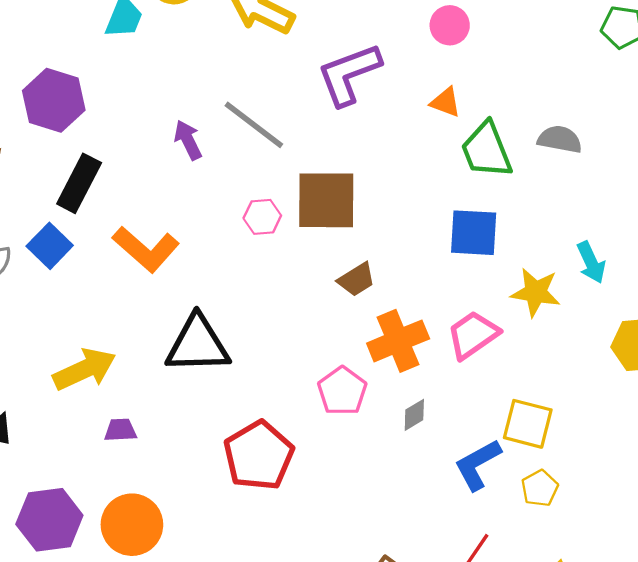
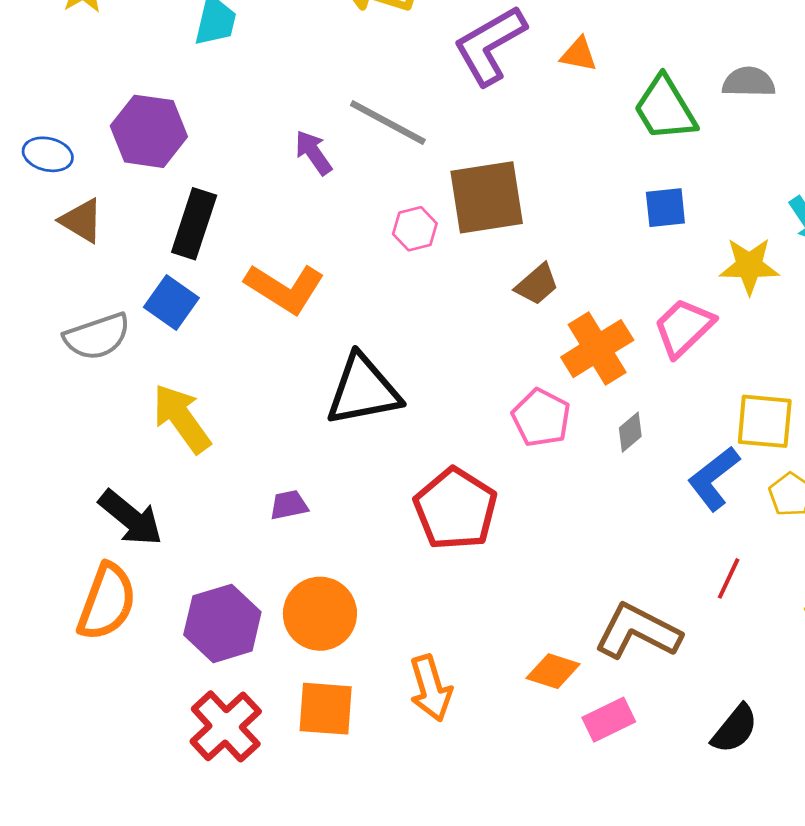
orange triangle: (445, 102) -> (579, 54), moved
blue square: (474, 233) -> (665, 208), size x0.7
yellow arrow: (84, 369) -> (182, 418), moved, turned -92

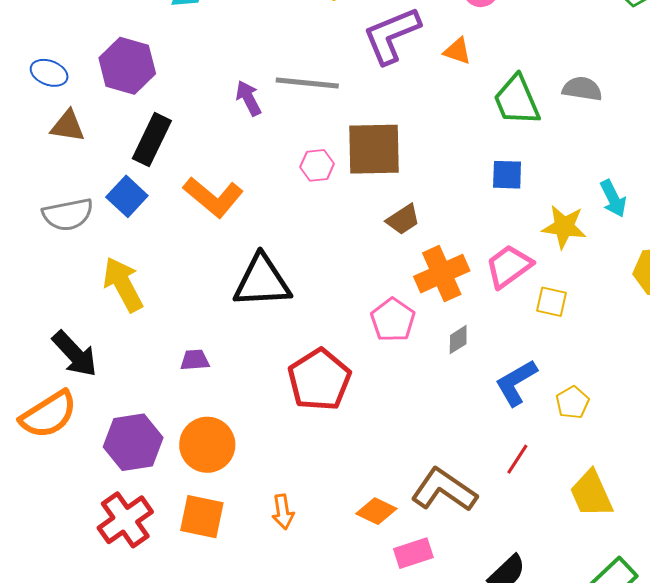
gray line: (388, 122) -> (307, 83), turned -30
brown triangle: (82, 221) -> (68, 126), turned -30
yellow square: (765, 421) -> (551, 302), moved, size x0.7
orange semicircle: (107, 602) -> (48, 415), turned 30
orange arrow: (431, 688) -> (283, 512), size x0.7

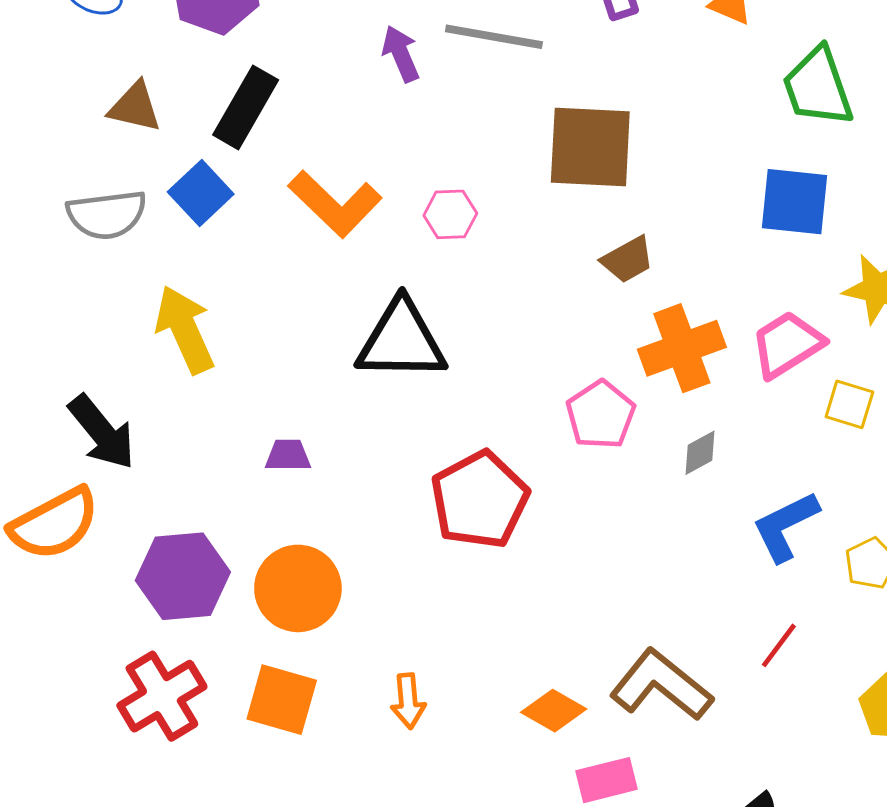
brown triangle: (68, 126) -> (135, 107), moved
pink hexagon: (317, 165) -> (450, 214), moved
blue square: (507, 175) -> (795, 202), size x1.4

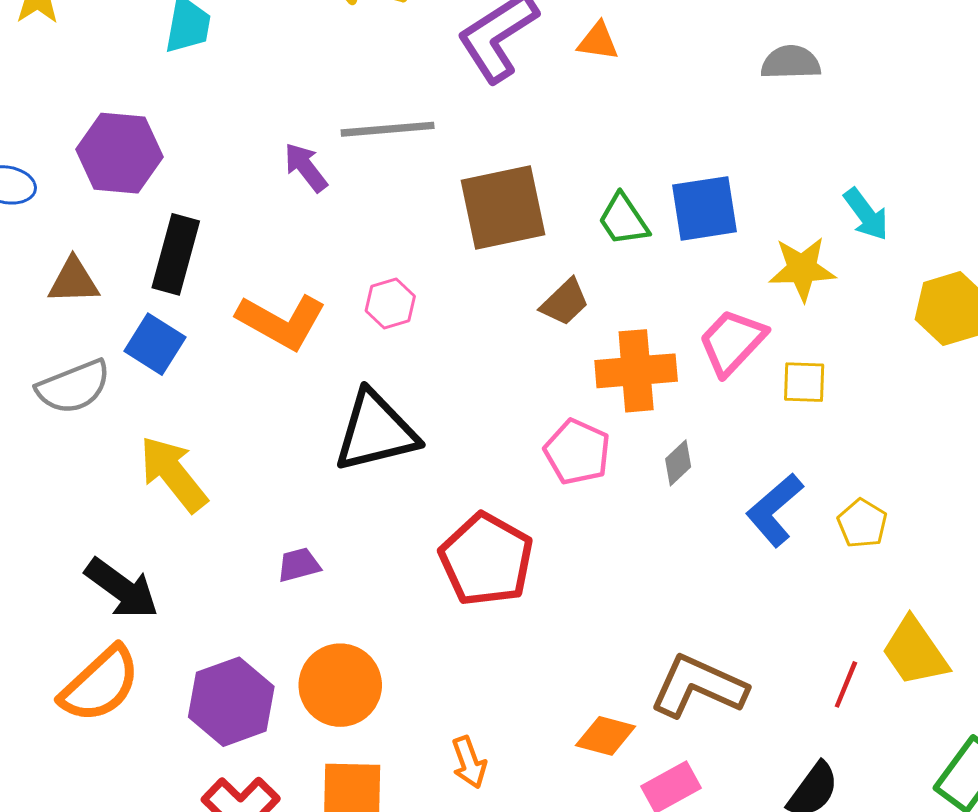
green trapezoid: (818, 87) -> (623, 220), moved, size x0.7
orange cross: (682, 348) -> (636, 371), turned 30
red line: (779, 645) -> (846, 684), moved

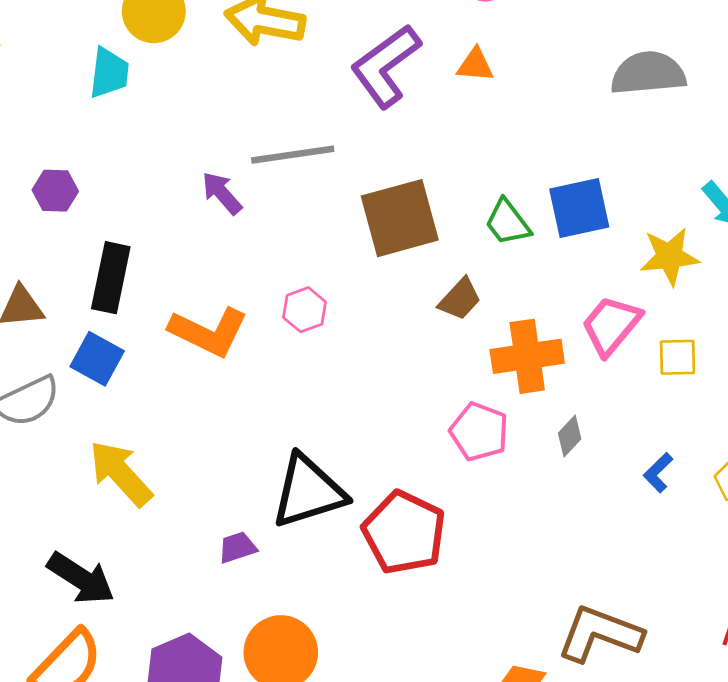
gray semicircle: (791, 62) -> (648, 73), size x1.4
purple hexagon: (120, 153) -> (55, 191), size x0.6
black triangle: (376, 432) -> (308, 492), moved
blue L-shape: (775, 510) -> (658, 473), size x0.6

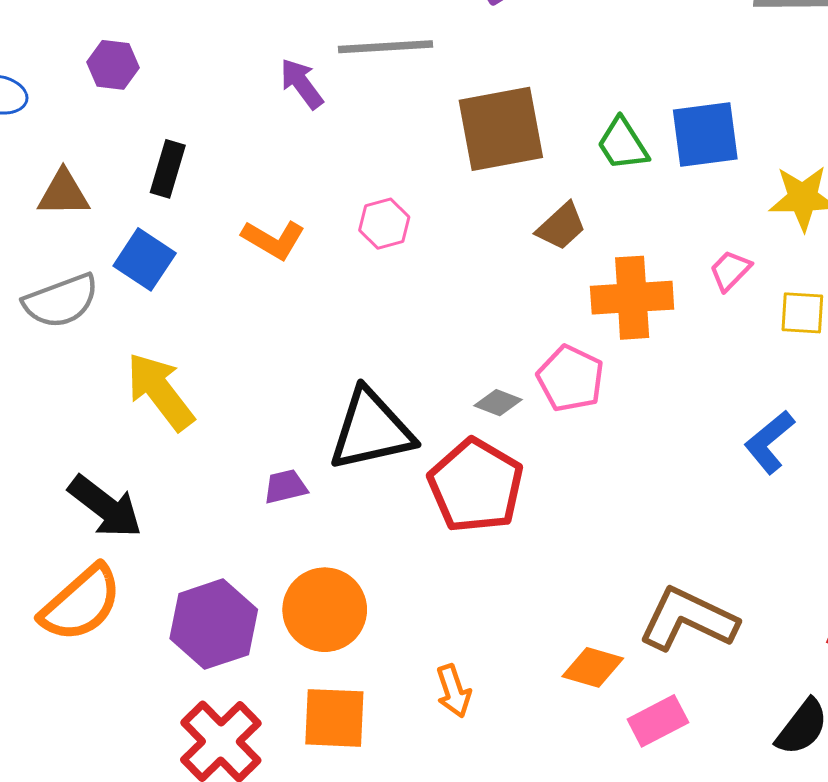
black rectangle: (111, 278) -> (168, 169), size x0.7
pink trapezoid: (611, 325) -> (730, 270), size x0.6
orange L-shape: (209, 332) -> (273, 239), size x0.7
gray diamond: (570, 436) -> (498, 403), moved, turned 63
blue L-shape: (658, 473) -> (769, 442), size x1.4

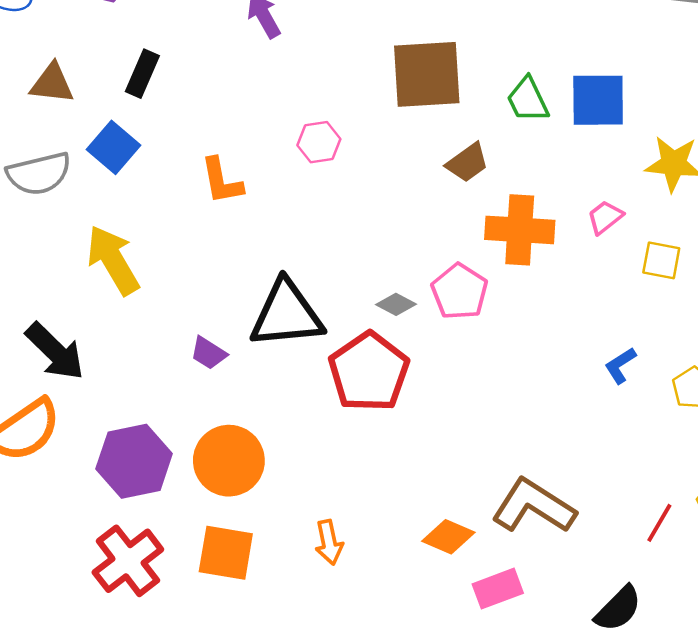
orange L-shape: (273, 239) -> (222, 181), moved, turned 42
blue L-shape: (769, 442) -> (620, 365), size x0.7
purple trapezoid: (285, 487) -> (209, 353), turned -141

